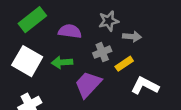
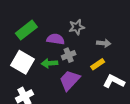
gray star: (109, 21) -> (77, 27), moved
gray cross: (102, 52) -> (69, 55), moved

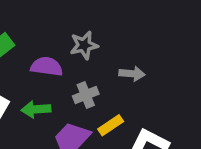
gray cross: (69, 55) -> (86, 95), moved
yellow rectangle: (98, 64) -> (111, 125), moved

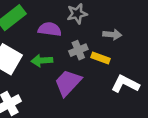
yellow rectangle: (111, 125) -> (100, 58), moved, turned 54

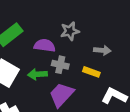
gray cross: (78, 50) -> (60, 65), moved, turned 35

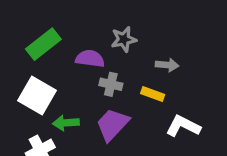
green arrow: (37, 74) -> (66, 123), moved

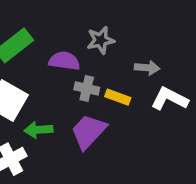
yellow rectangle: (153, 94) -> (118, 97), moved
white L-shape: (183, 126) -> (170, 99), moved

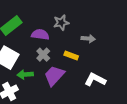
gray cross: (87, 88) -> (43, 55), moved, turned 32
white L-shape: (170, 99) -> (95, 80), moved

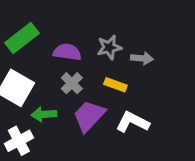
gray star: (61, 23) -> (109, 47), moved
white L-shape: (95, 80) -> (133, 122), moved

